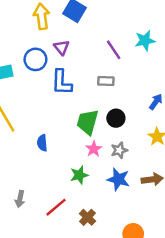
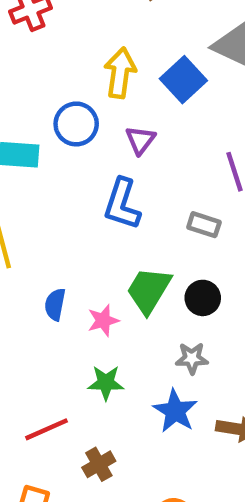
blue circle: (35, 59) -> (76, 124), moved
pink star: (94, 149) -> (103, 320), moved

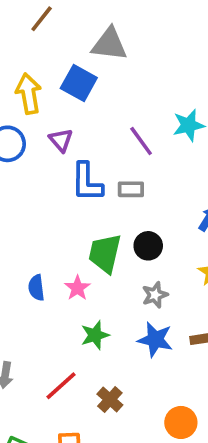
blue L-shape: (122, 204) -> (87, 182), moved

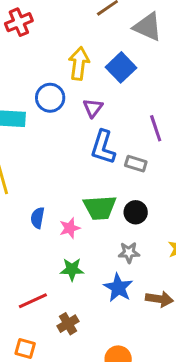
gray triangle: (109, 44) -> (148, 27), moved
green trapezoid: (105, 253) -> (100, 208), turned -124

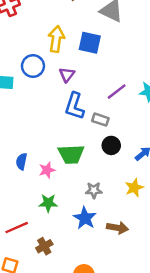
blue square: (121, 67) -> (90, 43), turned -35
purple line: (156, 128) -> (117, 92), turned 70
black circle: (136, 212) -> (111, 145), moved

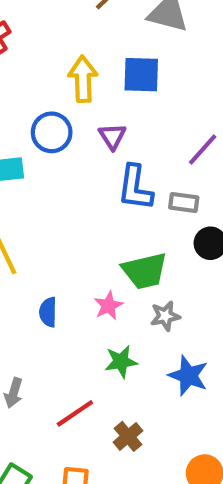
blue semicircle: (21, 161) -> (48, 312), moved
gray star: (94, 190) -> (165, 316), moved

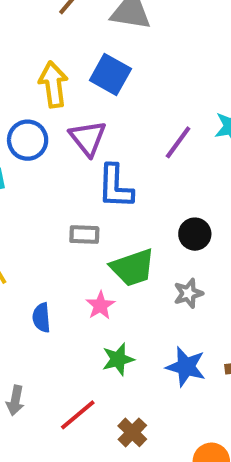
blue square: (141, 75) -> (110, 75), turned 33
purple triangle: (112, 136) -> (88, 138), size x1.4
gray rectangle: (184, 202) -> (84, 235), moved
gray star: (165, 316) -> (188, 293), moved

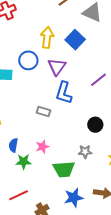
green trapezoid: (133, 268) -> (64, 169), moved
green star: (118, 359) -> (24, 162), moved
blue star: (186, 367) -> (74, 198), moved, turned 30

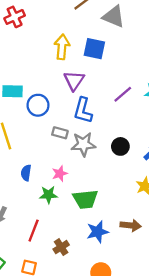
blue square: (75, 40) -> (94, 49), turned -30
blue circle: (28, 60) -> (38, 105), moved
gray star: (85, 152) -> (83, 144), moved, size x1.5
green star: (24, 162) -> (48, 195), moved
red line: (19, 195) -> (34, 231), turned -42

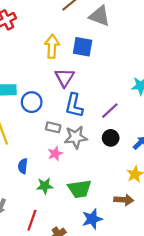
purple line: (123, 94) -> (110, 111), moved
pink star: (60, 174) -> (55, 154), moved
brown arrow: (131, 225) -> (124, 200), moved

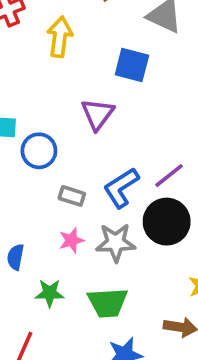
yellow arrow: (52, 46) -> (60, 37), moved
blue L-shape: (74, 105) -> (121, 188), moved, turned 40
gray star: (76, 137) -> (116, 243), moved
black circle: (111, 138) -> (167, 222), size x1.6

